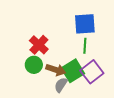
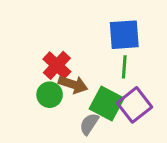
brown arrow: (56, 70) -> (73, 84), moved
green square: (73, 71) -> (107, 103), turned -30

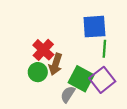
green line: (124, 67) -> (104, 49), moved
brown arrow: (73, 84) -> (56, 64), turned 90

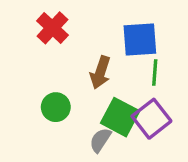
red cross: (43, 50) -> (52, 28), moved
brown arrow: (56, 64) -> (100, 72), moved

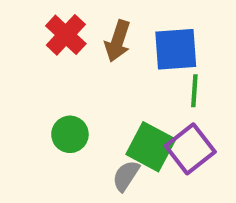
brown arrow: (100, 72) -> (118, 41), moved

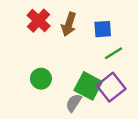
blue square: (176, 49) -> (103, 29), size x0.7
green line: (194, 91) -> (114, 53), turned 54

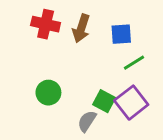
red cross: (39, 21) -> (46, 24), turned -30
green square: (88, 86) -> (104, 101), size x0.7

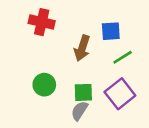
brown arrow: (81, 28) -> (82, 48), moved
green square: (104, 101) -> (83, 92), moved, turned -30

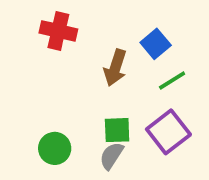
blue square: (111, 31) -> (156, 44), turned -36
green circle: (44, 85) -> (55, 148), moved

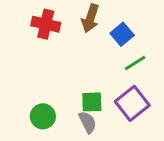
brown arrow: (115, 68) -> (90, 18), moved
gray semicircle: (112, 156) -> (88, 122), turned 120

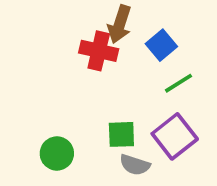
red cross: (46, 24) -> (99, 51), moved
gray semicircle: (88, 122) -> (135, 165), moved, turned 135

